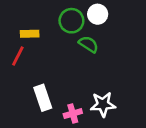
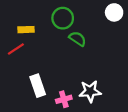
white circle: (98, 14) -> (114, 12), moved
red line: (18, 56) -> (16, 49), turned 30

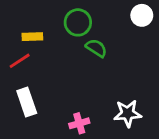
white rectangle: (38, 86) -> (27, 102), moved
white star: (90, 91) -> (128, 113), moved

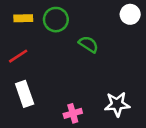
green circle: (78, 22) -> (56, 20), moved
yellow rectangle: (32, 37) -> (23, 18), moved

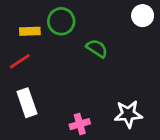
yellow rectangle: (23, 18) -> (30, 31), moved

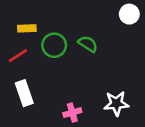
green circle: (61, 21) -> (54, 45), moved

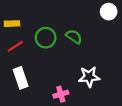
yellow rectangle: (27, 28) -> (12, 24), moved
white star: (116, 104) -> (89, 77), moved

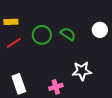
white circle: (109, 12) -> (100, 30), moved
white rectangle: (21, 78) -> (19, 84), moved

